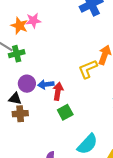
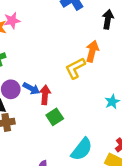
blue arrow: (46, 84) -> (31, 88), turned -140

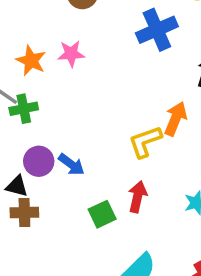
pink star: (12, 21) -> (71, 54), moved
red arrow: (45, 95) -> (138, 197), moved

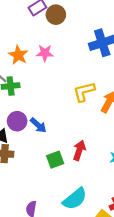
yellow L-shape: (145, 142) -> (84, 92), moved

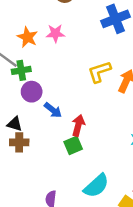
purple circle: (17, 121) -> (32, 92), moved
red arrow: (79, 150) -> (78, 125), moved

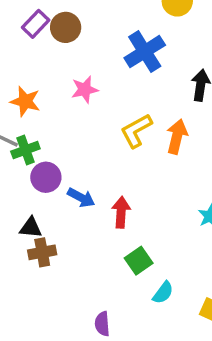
pink star: (55, 33) -> (85, 90), moved
green square: (73, 145) -> (139, 261), moved
cyan semicircle: (96, 186) -> (163, 293), size x0.6

